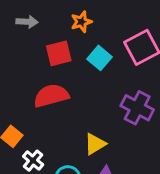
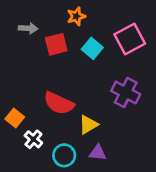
gray arrow: (27, 22) -> (28, 28), moved
red semicircle: (51, 96) -> (59, 103), moved, turned -140

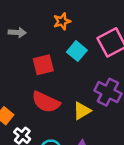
red square: (56, 44) -> (43, 65), moved
yellow triangle: (88, 125) -> (82, 111), moved

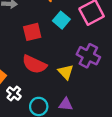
yellow triangle: (82, 111) -> (66, 72), turned -42

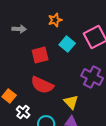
yellow triangle: (66, 72) -> (71, 102), moved

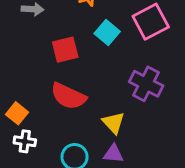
white cross: (23, 112) -> (25, 141), moved, turned -32

